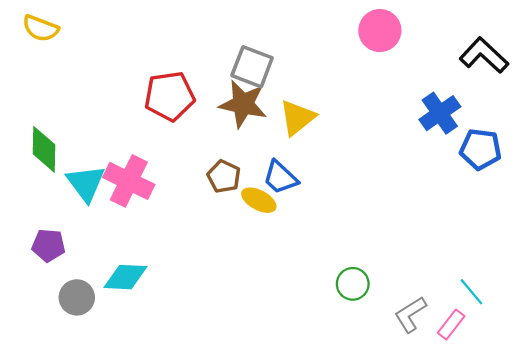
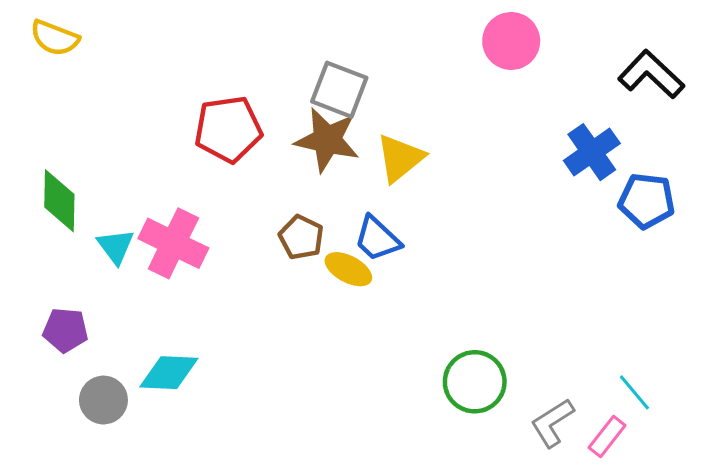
cyan triangle: (86, 183) -> (116, 246), size x0.7
green circle: (353, 284) -> (475, 382), size x1.4

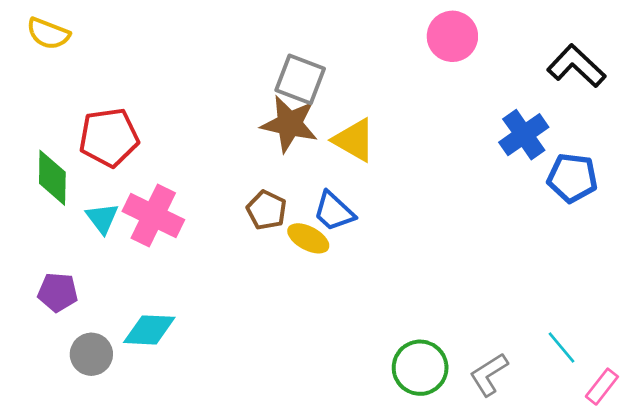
red pentagon: (228, 129) -> (109, 137), moved
yellow triangle: (400, 158) -> (354, 140), turned -51
green circle: (475, 382) -> (420, 368), moved
pink rectangle: (607, 437) -> (602, 387), moved

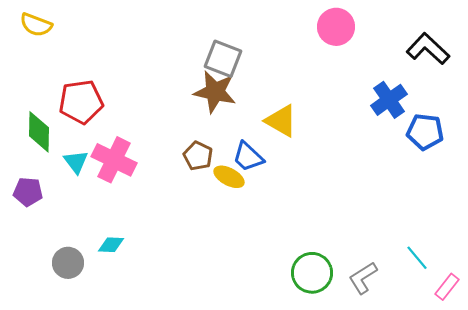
yellow triangle: (354, 140) -> (281, 121), moved
purple pentagon: (58, 292) -> (28, 192), moved
cyan diamond: (149, 330) -> (111, 245), size x0.7

